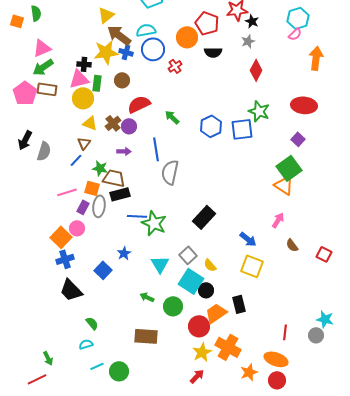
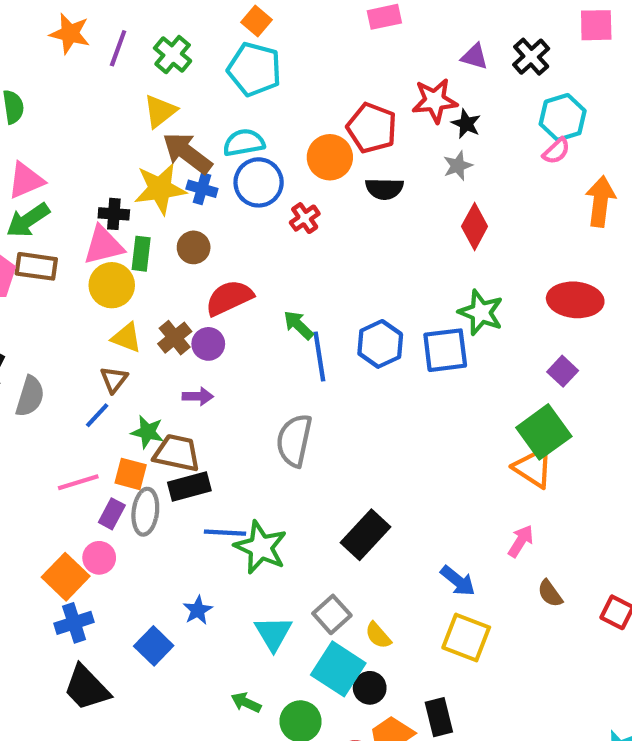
blue line: (156, 149) -> (319, 356), moved

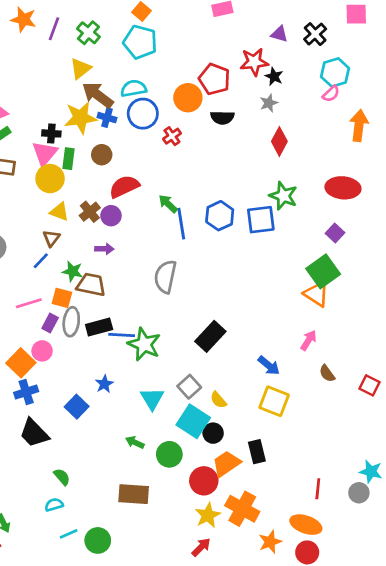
pink triangle: (103, 245) -> (45, 153), turned -36
black rectangle: (189, 487) -> (99, 327), moved

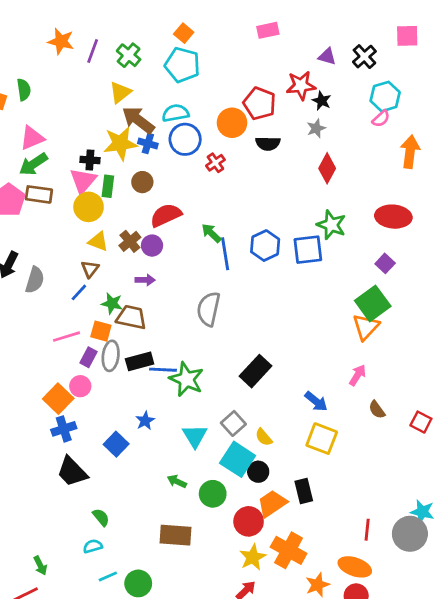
orange triangle: (316, 294) -> (366, 327), turned 40
gray circle: (359, 493) -> (410, 534), size x1.6

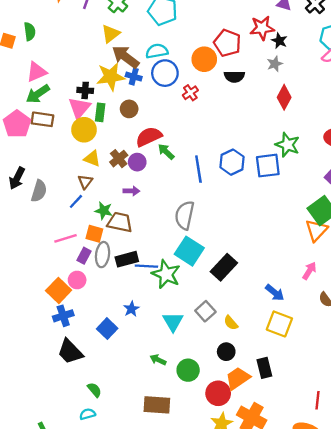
green arrow: (211, 233) -> (166, 152), moved
cyan square: (238, 459) -> (189, 251), moved

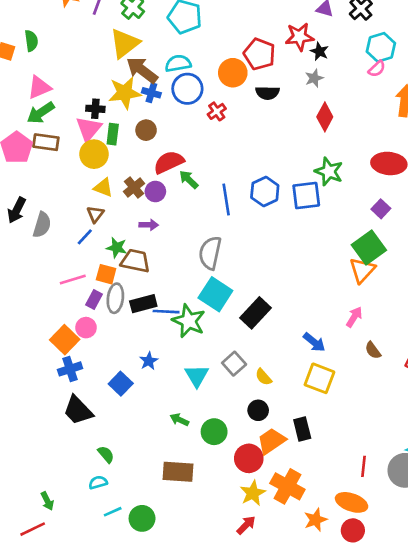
yellow triangle: (111, 34) -> (125, 43), size x1.4

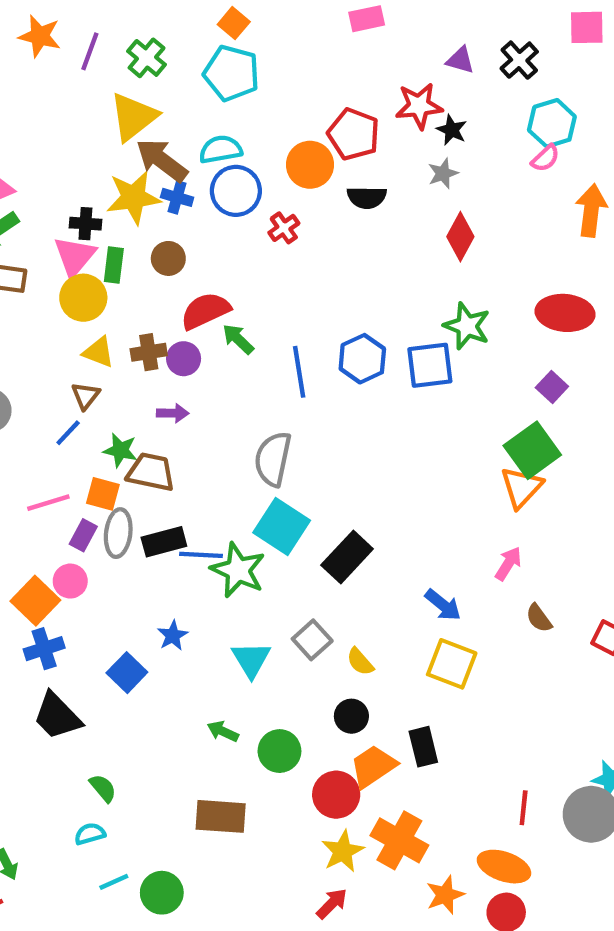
brown cross: (134, 187) -> (149, 352), turned 30

